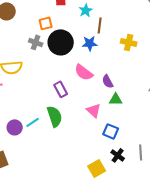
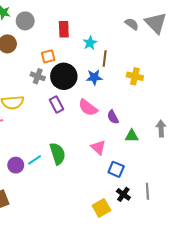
purple rectangle: (61, 89) -> (57, 104), moved
green triangle: (116, 99) -> (132, 136), moved

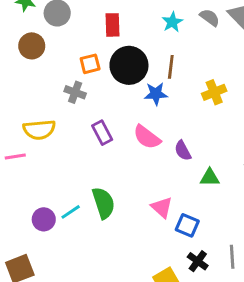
cyan star: (90, 43) -> (172, 22), moved
black circle: (64, 76) -> (129, 65), moved
yellow cross: (135, 76) -> (214, 92), turned -35
pink triangle: (98, 147) -> (162, 207), moved

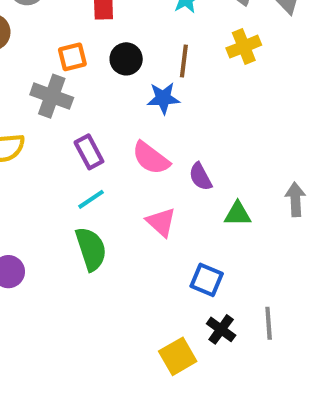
black circle: (129, 65) -> (126, 59), size x0.6
gray cross: (75, 92) -> (52, 96), size x1.4
yellow cross: (214, 92) -> (244, 47), moved
pink triangle: (162, 207) -> (161, 222), moved
cyan line: (71, 212) -> (91, 199), moved

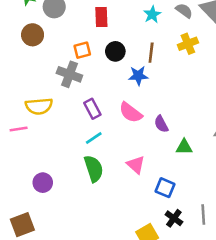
pink triangle: (161, 222) -> (136, 165), moved

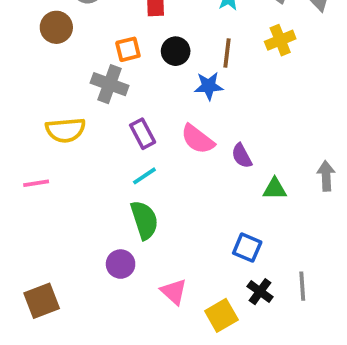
pink line: (19, 129) -> (36, 183), moved
pink triangle: (136, 165) -> (174, 292), moved
purple circle: (43, 183) -> (121, 264), moved

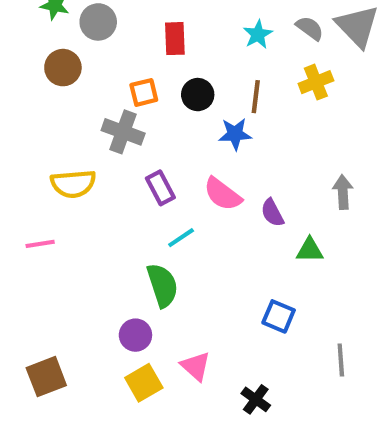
cyan line: (144, 176) -> (181, 238), moved
gray arrow: (326, 176) -> (343, 192), moved
black cross: (260, 292) -> (256, 399), moved
yellow square: (221, 315) -> (144, 383), moved

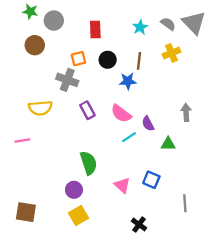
cyan line: (181, 238) -> (129, 137), moved
pink triangle: (196, 366) -> (122, 185), moved
brown square: (46, 377) -> (26, 212), turned 30

